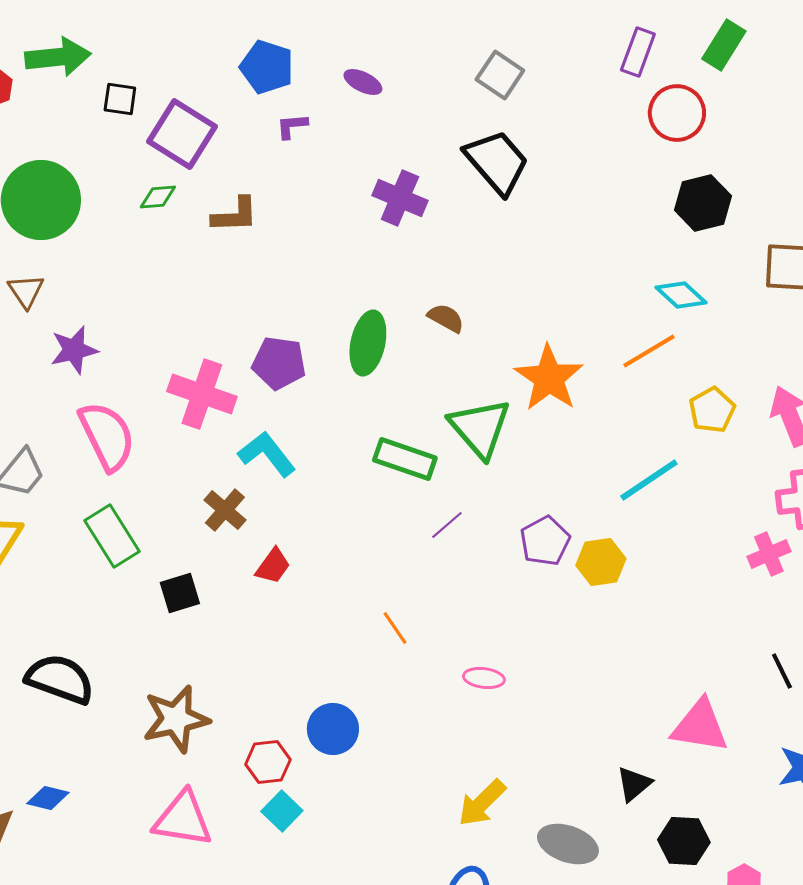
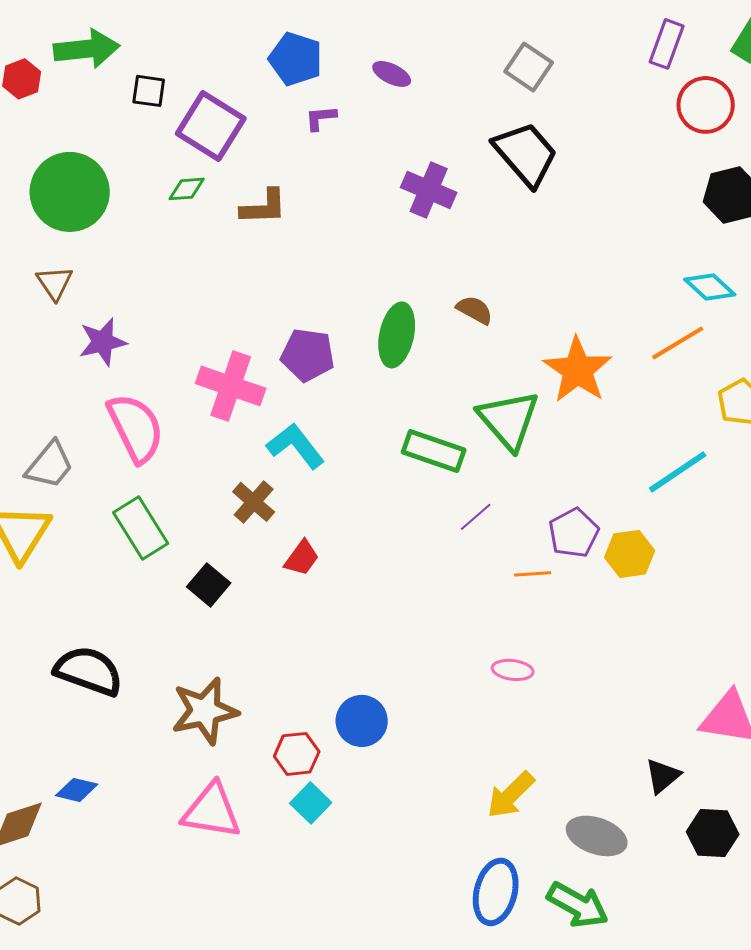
black square: (180, 593) -> (209, 585), turned -33
orange line: (395, 628) -> (533, 574), moved, turned -60

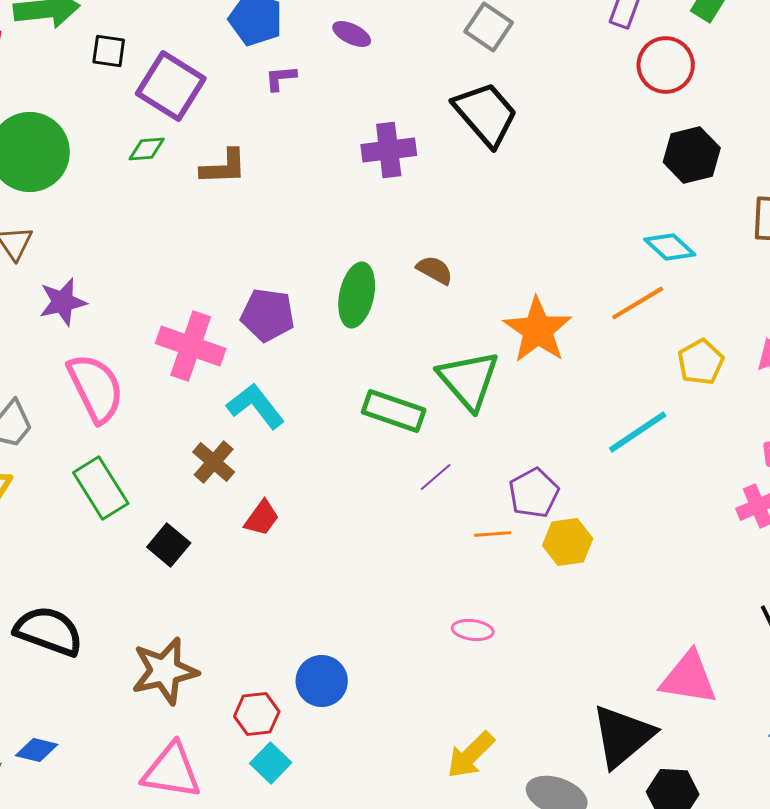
purple cross: (429, 190) -> (389, 150), turned -30
yellow hexagon: (630, 554) -> (568, 542), moved
black triangle: (663, 776) -> (623, 736), size x1.8

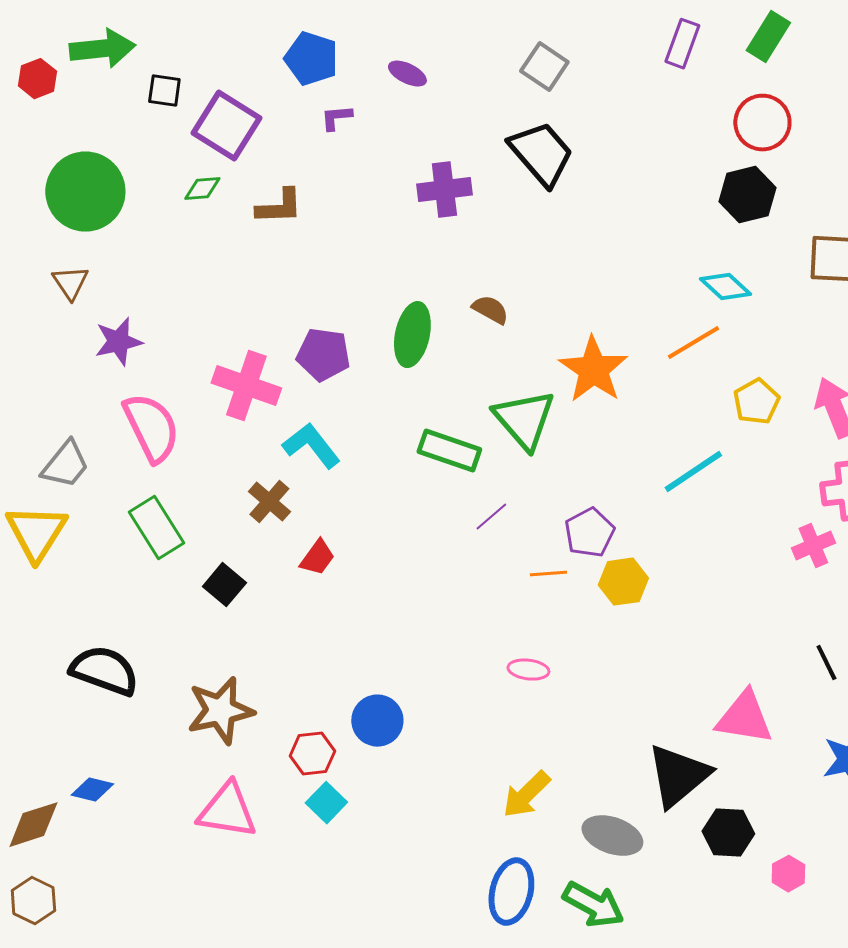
red circle: (666, 65) -> (762, 123), moved

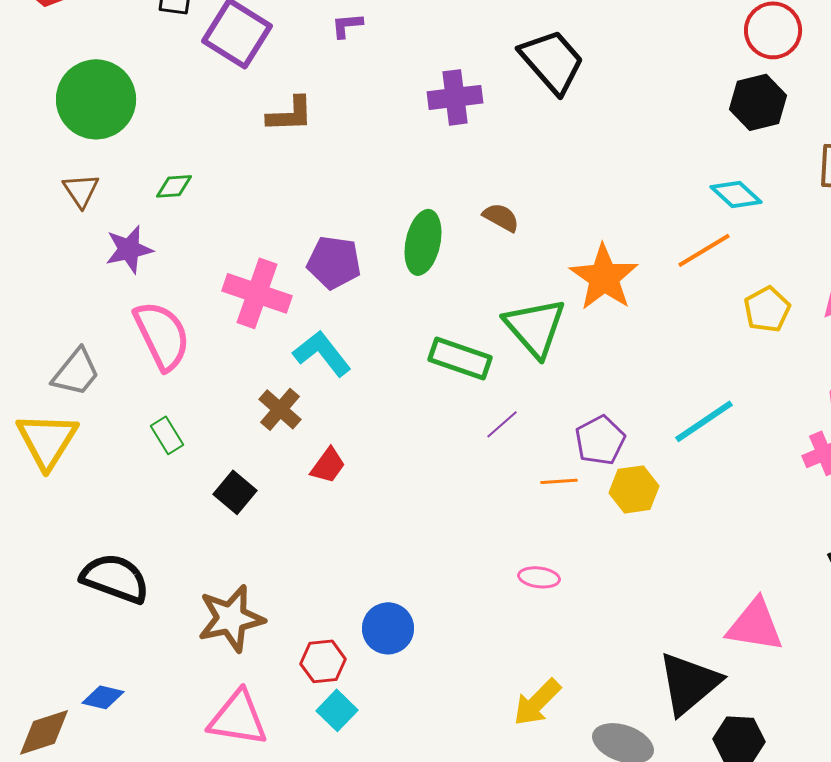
green diamond: (202, 189) -> (174, 186), moved
cyan line: (693, 472) -> (704, 421), moved
green rectangle: (156, 528) -> (167, 435), size x0.6

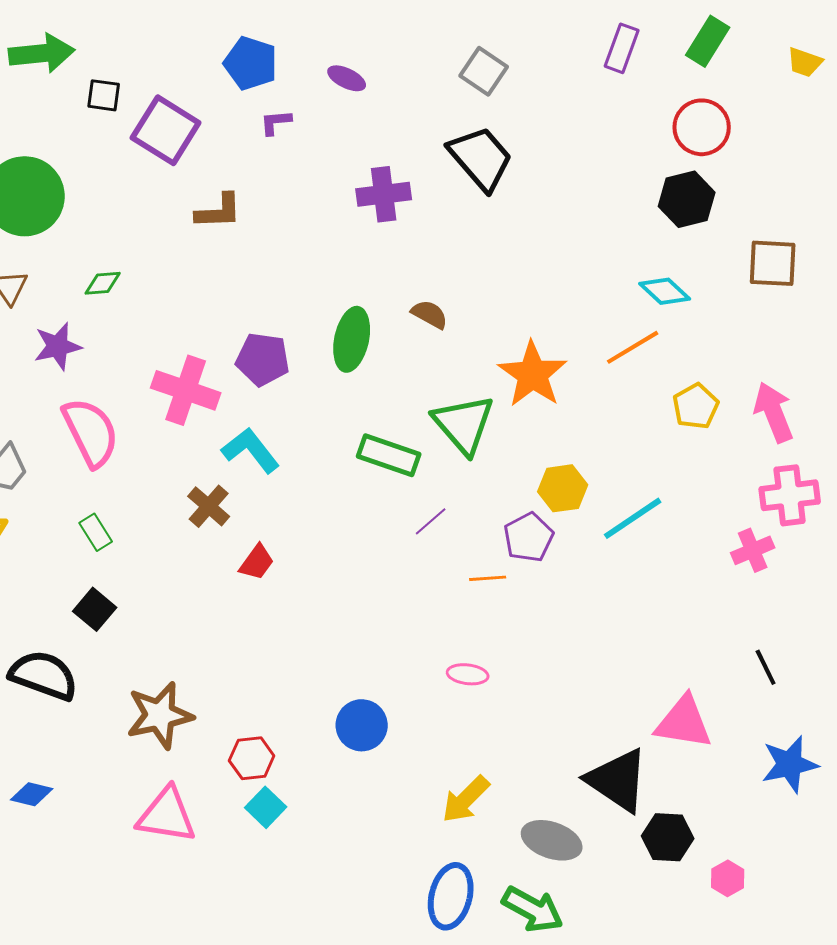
yellow hexagon: (634, 489) -> (563, 488), moved
black square: (235, 492) -> (95, 609), moved
blue circle: (388, 628) -> (362, 725), moved
black triangle: (689, 683) -> (618, 780), turned -46

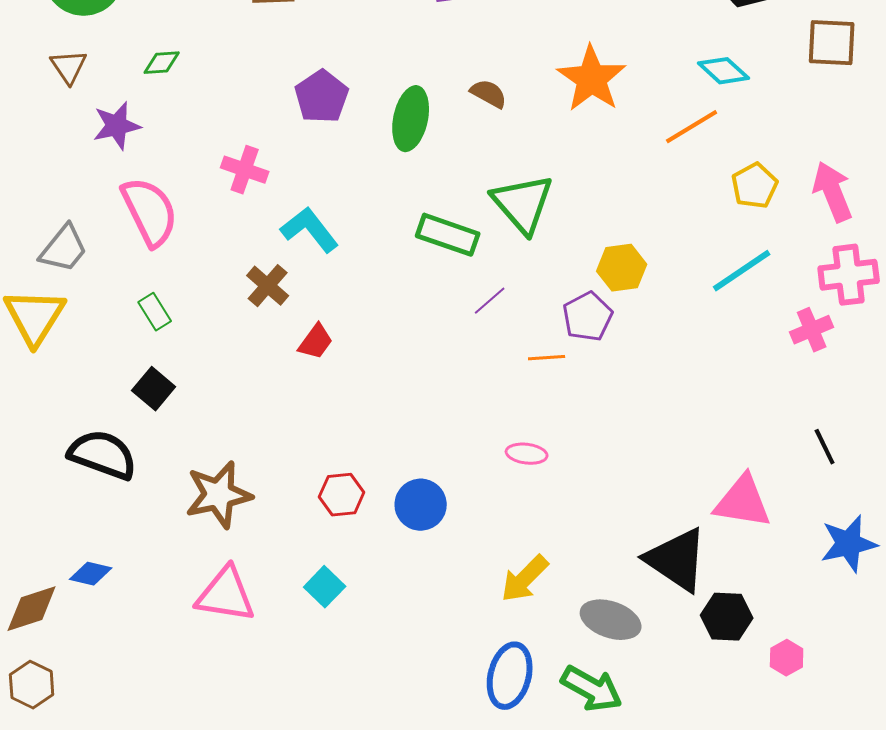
purple pentagon: (263, 359) -> (322, 97), moved, turned 30
orange star: (533, 374) -> (592, 79), moved
pink cross: (186, 390) -> (245, 170), size x0.7
cyan line: (633, 518) -> (742, 271), moved
red hexagon: (252, 758) -> (342, 495), moved

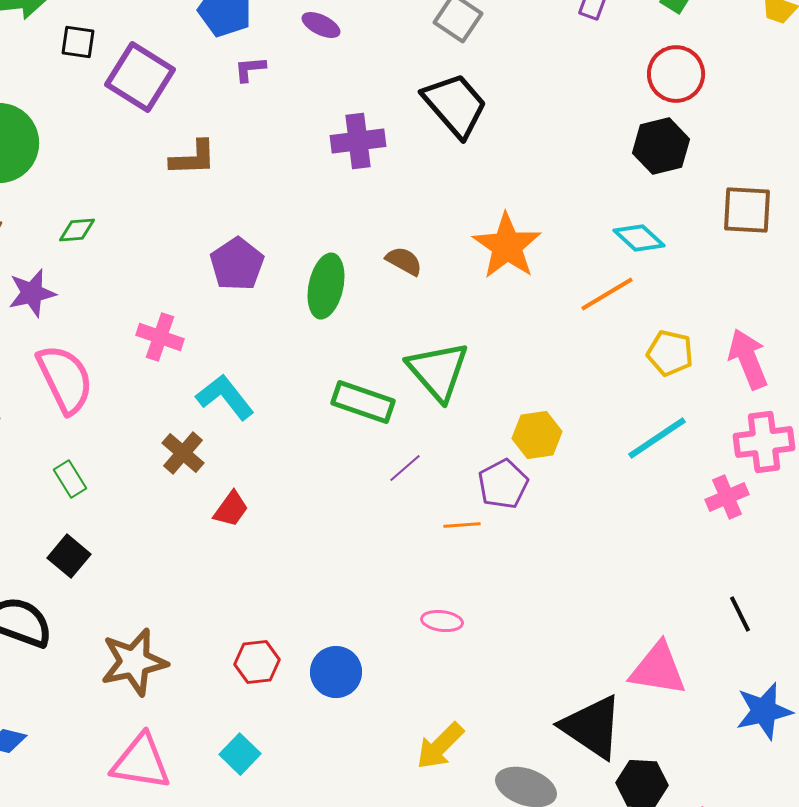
yellow pentagon: (755, 186) -> (670, 353), turned -30

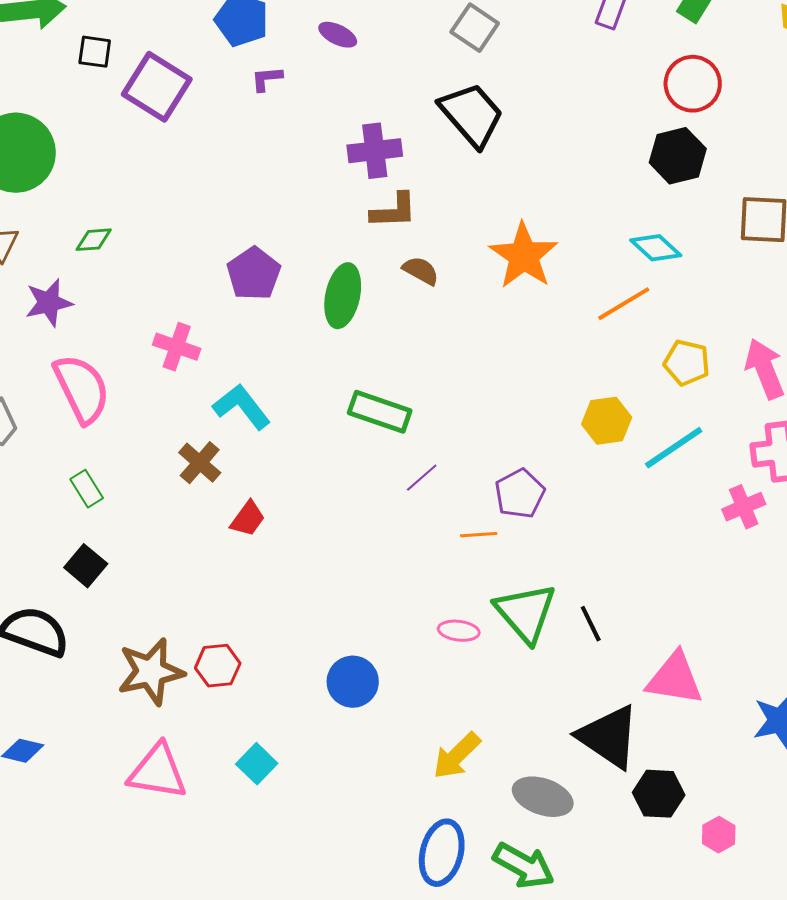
brown L-shape: (193, 158) -> (394, 211), moved
green triangle: (438, 371) -> (526, 613), moved
yellow hexagon: (537, 435) -> (607, 421), moved
black line: (740, 614) -> (591, 624), moved
red hexagon: (257, 662) -> (218, 666), moved

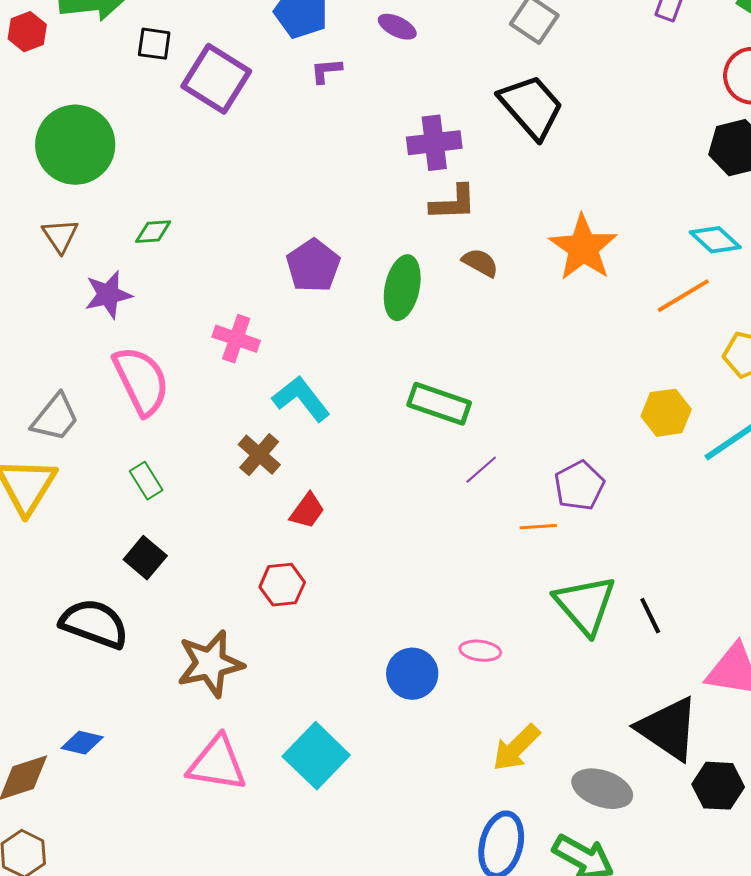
pink ellipse: (459, 631) -> (480, 651), moved
red hexagon: (218, 666) -> (282, 585), moved
cyan square: (257, 764) -> (316, 756), size x1.6

